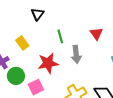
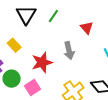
black triangle: (37, 14) -> (26, 15), size x1.5
green line: (60, 36) -> (53, 16), moved, turned 56

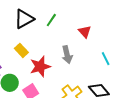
black triangle: (26, 15) -> (24, 19), turned 30
yellow rectangle: (14, 45) -> (21, 50), moved

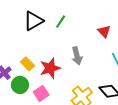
red triangle: (85, 32) -> (104, 31), moved
yellow rectangle: (21, 50) -> (27, 64), moved

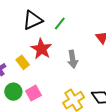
red star: (50, 68) -> (41, 49), moved, turned -30
green circle: (20, 85) -> (13, 92), moved

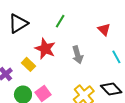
black triangle: (33, 20) -> (18, 24), moved

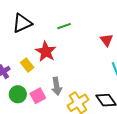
green line: (60, 21) -> (64, 26), turned 32
gray arrow: (78, 55) -> (57, 86), moved

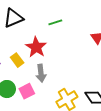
gray arrow: (57, 86) -> (41, 73), moved

